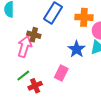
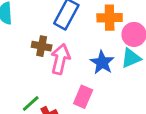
pink arrow: (25, 47) -> (60, 59), moved

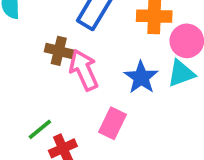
pink arrow: (60, 59) -> (84, 70), turned -40

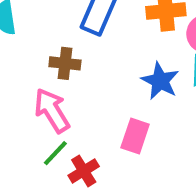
pink arrow: (84, 70) -> (52, 110), moved

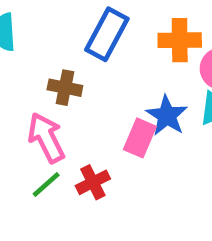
pink rectangle: (135, 136) -> (140, 138), moved
red cross: (84, 171) -> (93, 182), moved

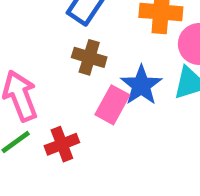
brown cross: (65, 88) -> (89, 57), moved

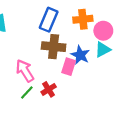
brown cross: (89, 57) -> (54, 47), size x1.5

